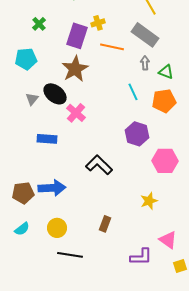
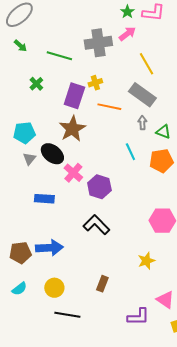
cyan pentagon: (26, 59) -> (24, 133), moved
purple hexagon: (137, 134) -> (99, 187), moved

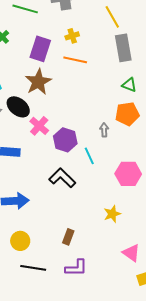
yellow cross: (95, 83) -> (72, 36), moved
gray rectangle: (142, 95) -> (123, 48), moved, turned 44
gray arrow: (142, 123) -> (104, 130), moved
cyan line: (130, 152) -> (89, 156), moved
purple L-shape: (138, 317) -> (76, 268), moved

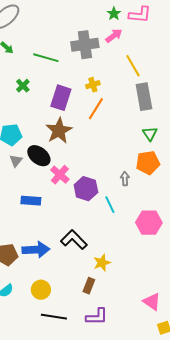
orange line: (75, 60) -> (96, 109), turned -70
green triangle: (129, 85) -> (150, 134), turned 35
black L-shape: (62, 178) -> (74, 240), moved
yellow star: (112, 214) -> (102, 263), moved

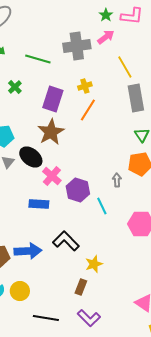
blue rectangle: (31, 201) -> (39, 204), moved
yellow circle: (41, 290) -> (20, 291), moved
purple L-shape: (97, 317) -> (89, 318), turned 45

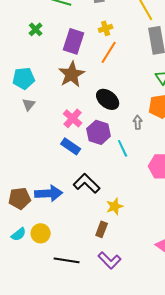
black ellipse: (31, 157) -> (108, 99), moved
blue rectangle: (39, 204) -> (71, 146), moved, turned 30

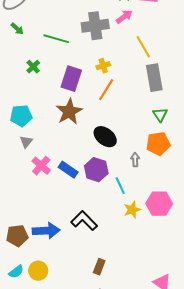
pink cross: (73, 118) -> (41, 166), moved
blue rectangle: (71, 146) -> (68, 170), moved
yellow star: (115, 206) -> (132, 210), moved

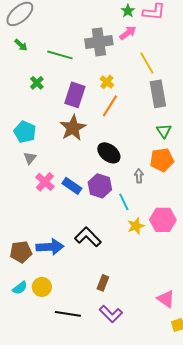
yellow cross: (103, 66) -> (107, 82), turned -32
cyan pentagon: (21, 116) -> (25, 132), turned 30

